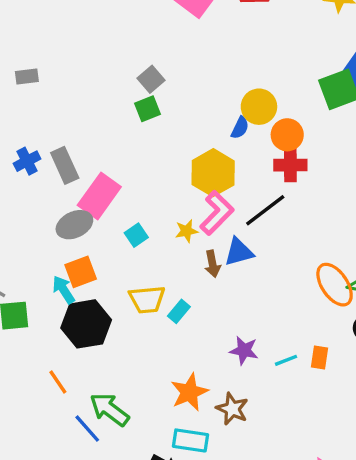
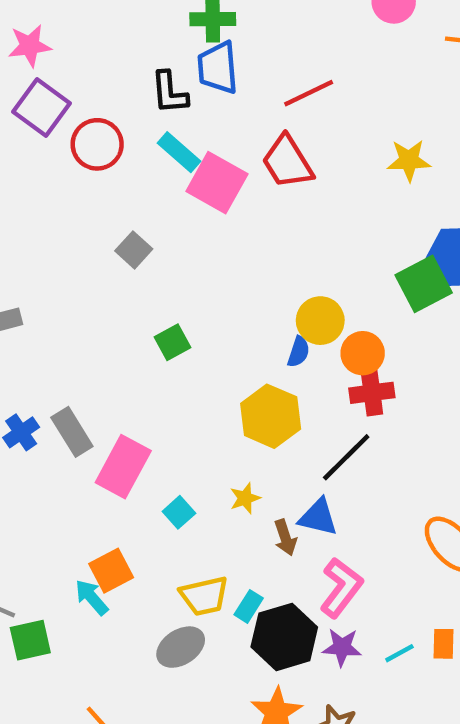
gray square: (151, 79) -> (134, 250), moved
pink L-shape: (217, 213) -> (341, 588), moved
gray ellipse: (74, 225) -> (181, 647), moved
blue triangle: (239, 252) -> (318, 517), turned 36
black hexagon: (86, 324) -> (284, 637), moved

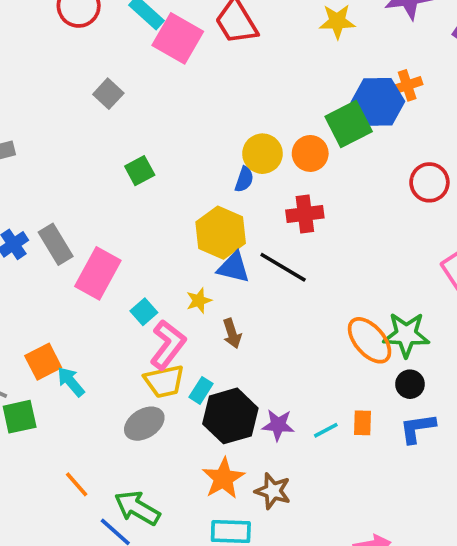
orange circle: (363, 353) -> (310, 153), moved
black line: (346, 457) -> (283, 267), turned 75
blue triangle: (318, 517) -> (234, 267), moved
orange square: (111, 571) -> (43, 362), moved
pink L-shape: (341, 588) -> (168, 345), moved

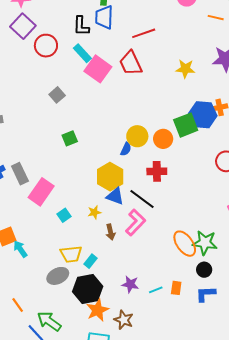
pink L-shape: (168, 345) -> (136, 222), moved
black hexagon: (230, 416) -> (88, 289), moved

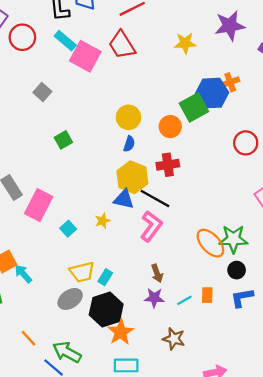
yellow circle: (137, 136) -> (128, 117), moved
yellow hexagon: (110, 177) -> (132, 177), moved
brown arrow: (110, 232) -> (157, 273), moved
brown star: (124, 320) -> (174, 339), moved

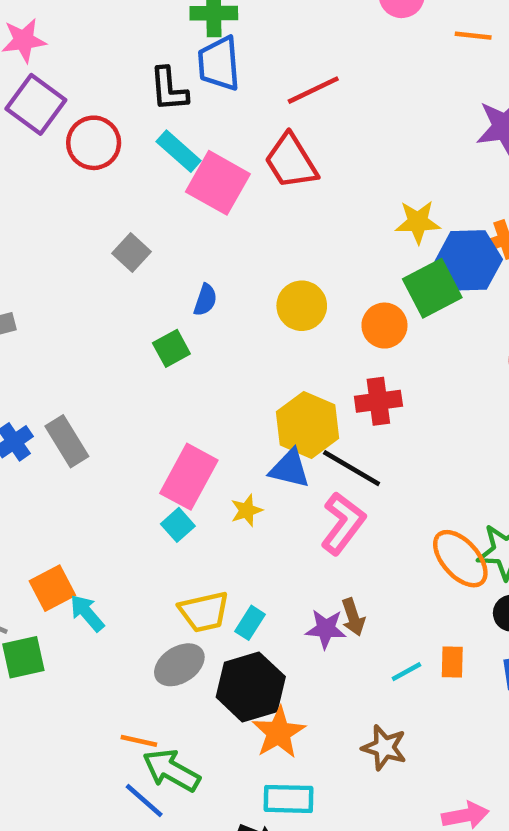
yellow star: (185, 43) -> (418, 222), moved
blue semicircle: (129, 144) -> (205, 300), moved
pink rectangle: (39, 205) -> (189, 477), moved
purple star: (154, 298) -> (326, 629), moved
orange line: (28, 338) -> (139, 741), moved, turned -36

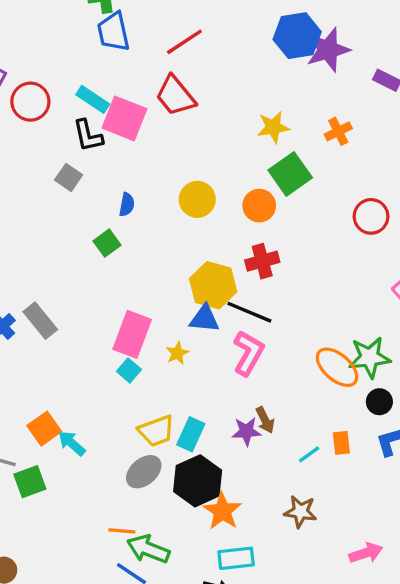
black L-shape: (169, 89) -> (88, 136), moved
blue hexagon: (469, 260) -> (297, 36), moved
cyan rectangle: (250, 623) -> (191, 434), size x1.4

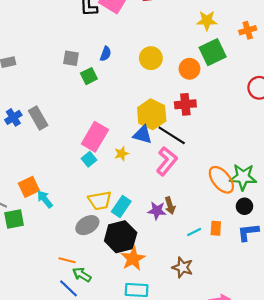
gray square: (69, 177) -> (71, 58), moved, turned -35
green arrow: (148, 549) -> (82, 275), size x0.7

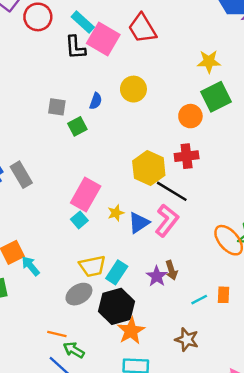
yellow circle: (151, 58) -> (133, 89), moved
blue triangle: (143, 135) -> (139, 223), moved, turned -48
purple star: (157, 211) -> (157, 276), turned 30

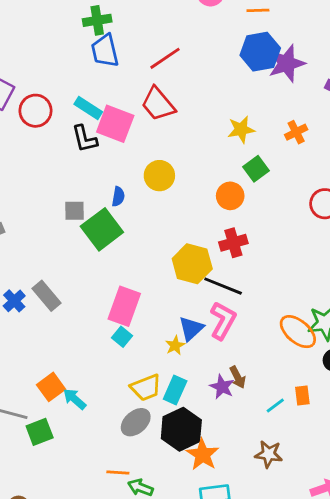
green square: (216, 97) -> (256, 169), size x0.7
green square: (77, 126) -> (102, 229), size x1.8
yellow star: (116, 213) -> (175, 345), moved

